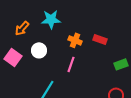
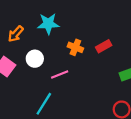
red rectangle: (100, 39) -> (104, 46), turned -48
pink line: (71, 64) -> (60, 74), moved, turned 49

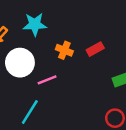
white circle: (35, 59) -> (20, 63), size x1.5

